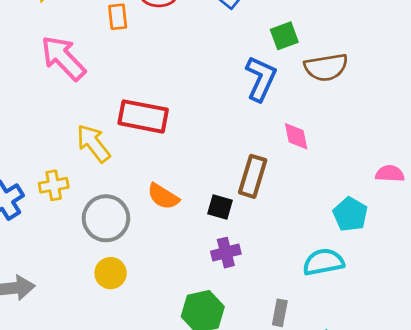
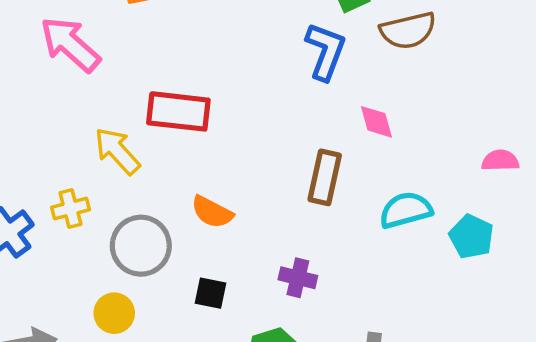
black square: (220, 207) -> (210, 293), moved
cyan pentagon: (350, 214) -> (471, 237), moved
purple cross: (226, 253) -> (298, 278), turned 32
cyan semicircle: (323, 262) -> (406, 210), moved
yellow circle: (111, 273) -> (114, 313), moved

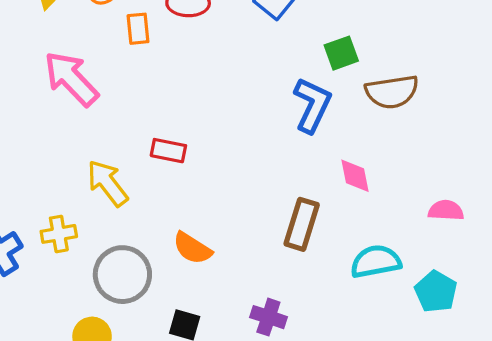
red rectangle: (178, 111) -> (168, 151), size x0.6
pink semicircle: (500, 161) -> (446, 210), moved

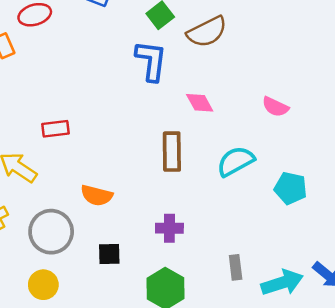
pink semicircle: (446, 210) -> (275, 107), turned -140
cyan pentagon: (436, 292) -> (291, 188), moved

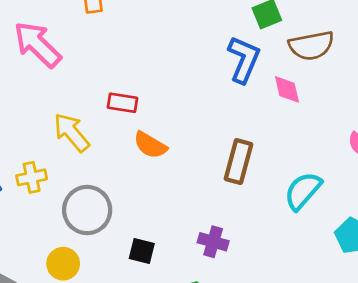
pink diamond: (200, 103) -> (287, 89), moved
cyan semicircle: (236, 161) -> (303, 191), turned -36
orange semicircle: (97, 195) -> (150, 145), moved

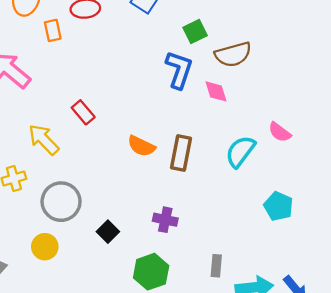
red rectangle: (123, 103) -> (83, 112), turned 45
orange semicircle: (150, 145) -> (141, 146), moved
cyan semicircle: (303, 191) -> (240, 151), moved
black square: (142, 251) -> (108, 232), turned 35

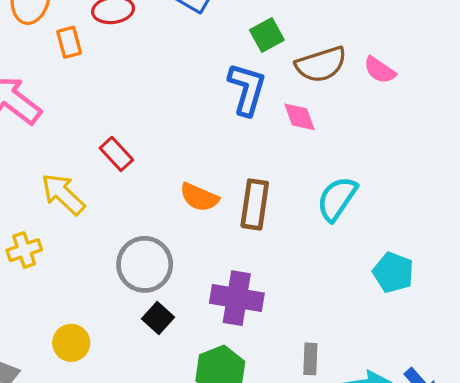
pink semicircle: (280, 132) -> (380, 70), moved
gray circle: (61, 202) -> (145, 264), moved
purple cross: (165, 220) -> (237, 298), size x1.5

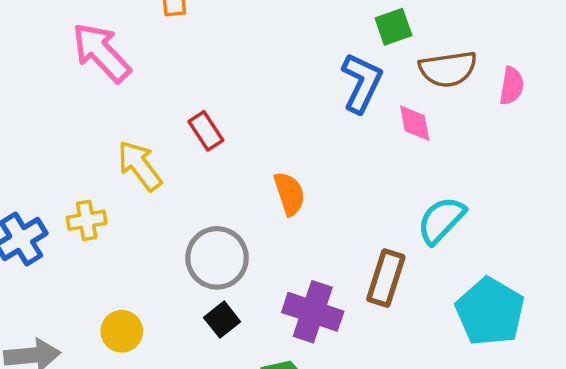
pink semicircle: (380, 70) -> (512, 86), turned -124
orange semicircle: (199, 197) -> (289, 194), turned -141
brown rectangle: (255, 204) -> (386, 278), moved
cyan pentagon: (393, 272) -> (490, 312), size x1.5

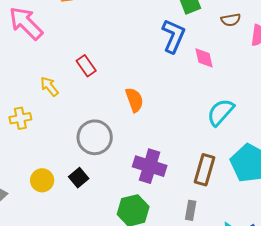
brown semicircle: (448, 69) -> (231, 20), moved, size x0.6
yellow arrow: (140, 166) -> (49, 86), size x0.7
brown rectangle: (386, 278) -> (205, 170), moved
black square: (222, 320) -> (79, 178), moved

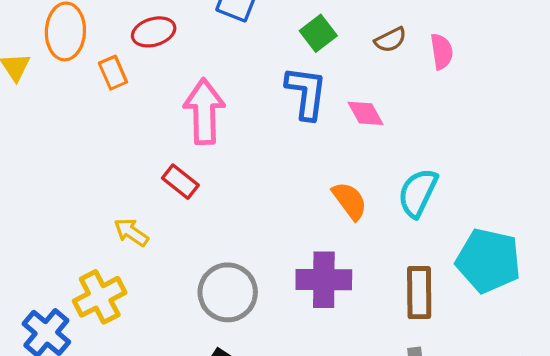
pink arrow: (26, 23) -> (204, 112), moved, turned 60
orange semicircle: (134, 100) -> (350, 201), moved
yellow cross: (20, 118) -> (100, 297), size x1.4
purple cross: (150, 166) -> (324, 280), moved

